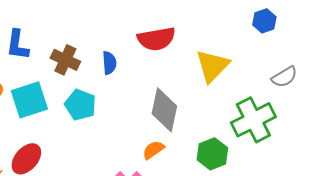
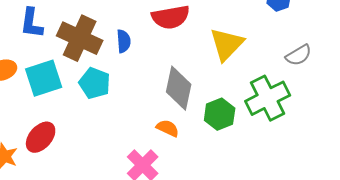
brown cross: (65, 60) -> (80, 38), size x1.5
orange semicircle: (153, 150) -> (168, 128), turned 60
green hexagon: (212, 154) -> (220, 114), moved

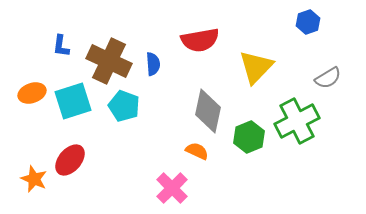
blue L-shape: (32, 23) -> (61, 46), size x0.7

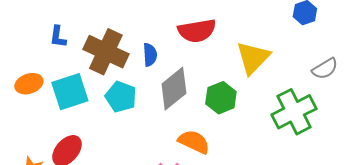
gray diamond: (208, 111) -> (174, 89), moved, turned 39
green hexagon: (249, 137) -> (221, 98), moved
orange semicircle: (197, 151) -> (194, 142), size x1.4

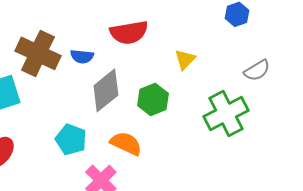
blue semicircle: (150, 55) -> (82, 56), turned 100
yellow triangle: (253, 58) -> (185, 59), size x0.6
cyan pentagon: (121, 97) -> (71, 139), moved

